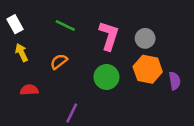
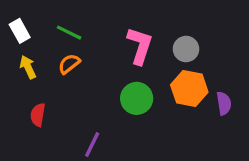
green line: (65, 25) -> (69, 33), moved
orange semicircle: (59, 62) -> (69, 64), moved
red semicircle: (29, 90) -> (38, 115), turned -78

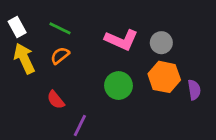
pink L-shape: (140, 46) -> (121, 40), turned 96
yellow arrow: (28, 67) -> (24, 58), size x1.5
red semicircle: (38, 115) -> (56, 100), moved, turned -48

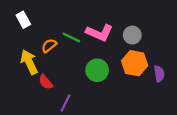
white rectangle: (17, 27) -> (23, 20), moved
green line: (60, 28) -> (71, 37), moved
yellow arrow: (24, 58) -> (29, 62), moved

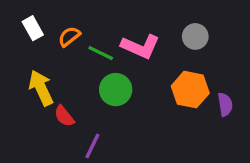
gray circle: (132, 35) -> (195, 36), moved
orange semicircle: (49, 46) -> (69, 36), moved
green circle: (97, 70) -> (116, 90), moved

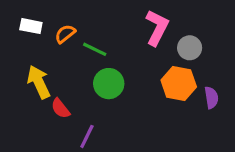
white rectangle: (33, 28) -> (31, 26), turned -50
gray circle: (195, 36) -> (190, 48), moved
pink L-shape: (141, 46) -> (157, 28), moved, turned -87

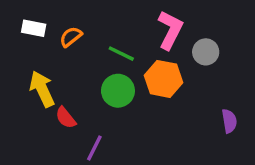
green line: (95, 49) -> (121, 54), moved
orange hexagon: (179, 84) -> (164, 79), moved
purple semicircle: (211, 98) -> (229, 121), moved

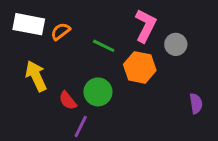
white rectangle: (34, 28) -> (29, 24), size x1.5
green circle: (118, 91) -> (98, 92), moved
red semicircle: (66, 118) -> (68, 101), moved

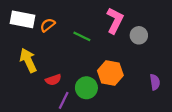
orange hexagon: (140, 67) -> (110, 73), moved
green circle: (98, 92) -> (86, 88), moved
red semicircle: (68, 101) -> (53, 80), turned -70

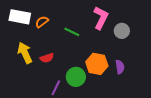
red semicircle: (53, 80) -> (47, 58), moved
purple semicircle: (155, 82) -> (120, 67), moved

